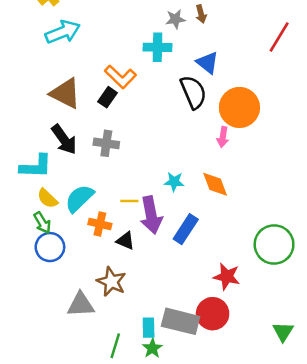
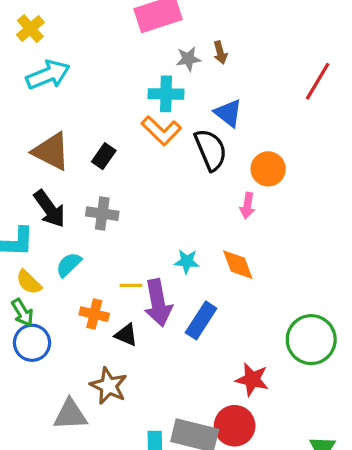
orange L-shape: (120, 77) -> (161, 131), moved
orange circle: (239, 107) -> (268, 169), size x0.7
cyan semicircle: (79, 198) -> (69, 265), moved, size x0.7

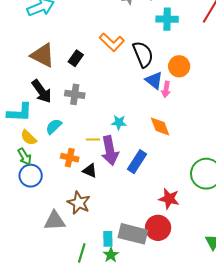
cyan cross: (166, 94) -> (167, 19), moved
blue triangle: (228, 113) -> (154, 80), moved
cyan star: (187, 261) -> (119, 122), moved

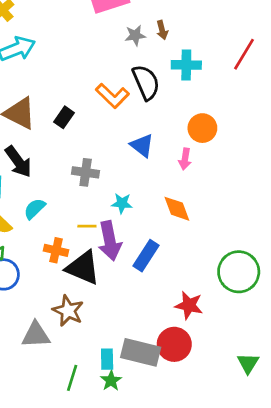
black semicircle: (143, 54) -> (146, 82), moved
blue triangle: (154, 80) -> (142, 146), moved
gray cross: (75, 94) -> (86, 172), moved
black triangle: (90, 171) -> (83, 268), size x1.8

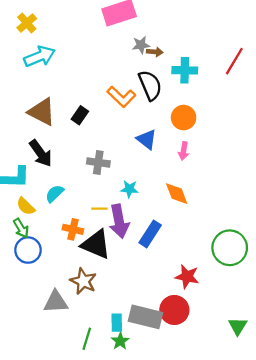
brown arrow: (162, 30) -> (155, 52), moved, turned -70
orange circle: (202, 128) -> (184, 118), moved

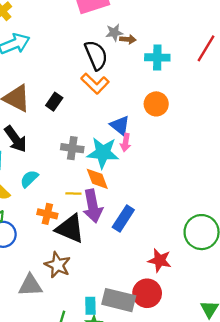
black semicircle: (150, 85) -> (96, 55), moved
pink arrow: (184, 151) -> (126, 142), moved
cyan star: (129, 189) -> (103, 153), moved, size x1.8
orange diamond: (177, 194) -> (97, 179), moved

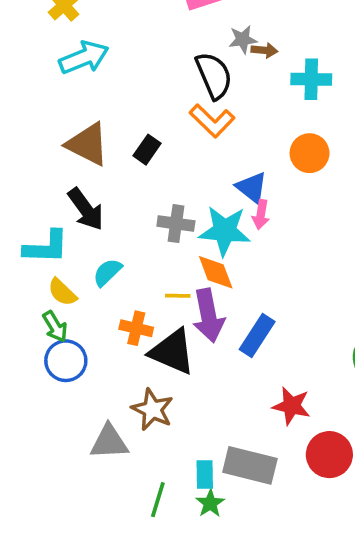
red star: (160, 260) -> (291, 406), moved
red circle: (147, 293) -> (329, 455), moved

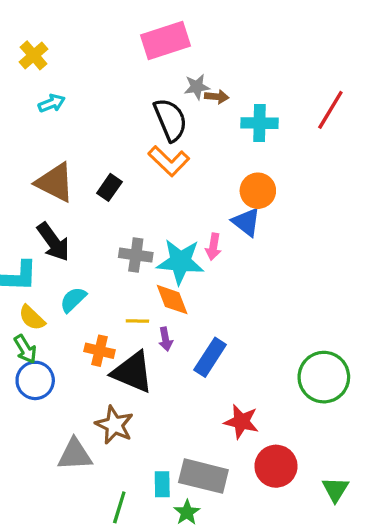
cyan arrow: (84, 58) -> (52, 103), size x0.6
blue triangle: (252, 187) -> (246, 222), moved
purple arrow: (208, 316) -> (165, 339), size x0.5
green star: (210, 503) -> (187, 512), moved

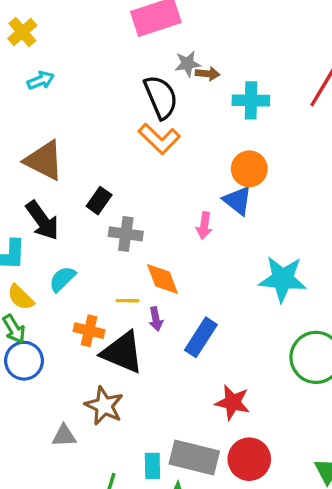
black rectangle: (109, 187) -> (99, 201), moved
cyan star: (180, 262) -> (283, 279), moved
gray triangle: (75, 455) -> (64, 436), size x0.7
red circle: (276, 466) -> (249, 459), moved

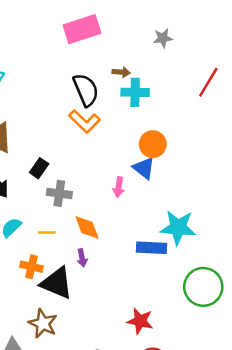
gray star: (188, 64) -> (163, 38), moved
cyan cross: (251, 100) -> (135, 92), moved
yellow line: (127, 301) -> (47, 233), moved
blue rectangle: (201, 337) -> (151, 248), moved, turned 60

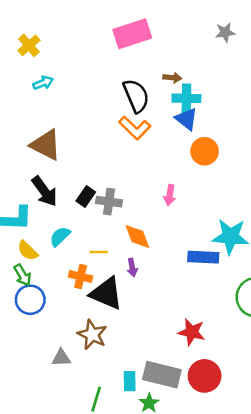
gray star: (163, 38) -> (225, 32), moved
black rectangle: (39, 168) -> (86, 196), moved
blue triangle: (144, 168) -> (186, 119), moved
yellow line: (47, 233) -> (99, 252), moved

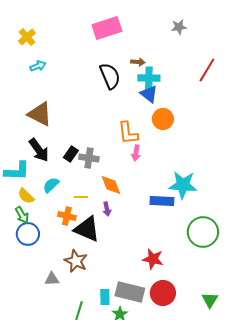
orange L-shape: (135, 128) -> (128, 133), moved, turned 40

